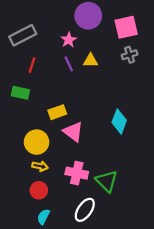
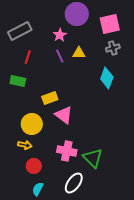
cyan diamond: (119, 121) -> (107, 78), moved
yellow arrow: (40, 166) -> (25, 145), moved

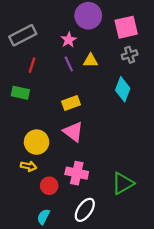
yellow rectangle: (50, 98) -> (71, 103), moved
green triangle: (93, 158) -> (123, 183), moved, turned 45
red circle: (34, 166) -> (49, 186), moved

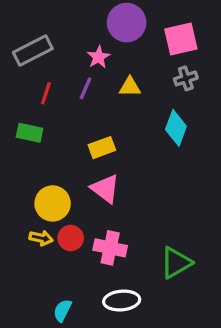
purple line: (69, 64) -> (85, 88), moved, turned 49
red circle: (49, 186) -> (71, 238), moved
white ellipse: (85, 210) -> (122, 301), turned 50

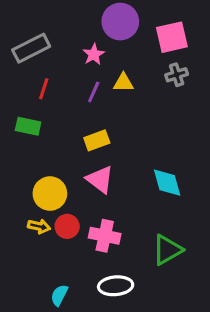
purple line: (85, 88) -> (94, 92), moved
cyan diamond: (176, 128) -> (167, 183), moved, turned -36

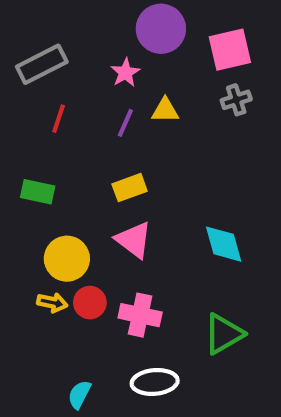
green rectangle: (28, 126) -> (38, 192), moved

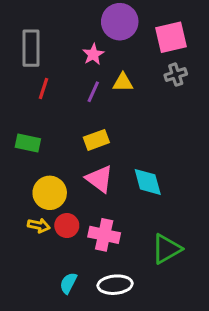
gray rectangle: (42, 64) -> (31, 48), turned -63
cyan diamond: (224, 244) -> (148, 182), moved
cyan semicircle: (79, 395) -> (68, 283), moved

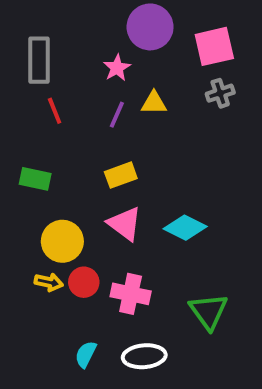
red line: (43, 89) -> (55, 111), turned -40
cyan diamond: (148, 182) -> (185, 228), turned -48
green triangle: (166, 249) -> (208, 311), turned -36

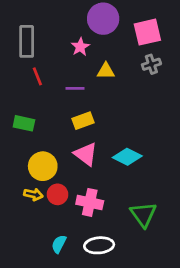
purple line: (117, 115) -> (75, 88), moved, turned 66

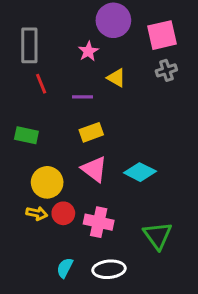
yellow triangle: (106, 71) -> (116, 78), turned 30

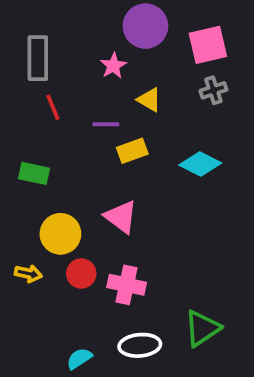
yellow rectangle: (91, 132) -> (132, 151), moved
cyan diamond: (140, 172) -> (200, 164), moved
yellow arrow: (37, 213) -> (28, 274), moved
green triangle: (158, 235) -> (202, 328), moved, turned 32
cyan semicircle: (65, 268) -> (79, 359), moved, turned 30

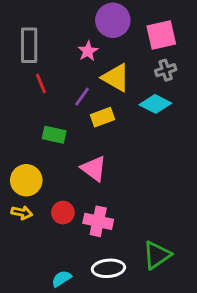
yellow triangle: (149, 100) -> (116, 78), size x1.5
purple line: (106, 124) -> (82, 97), turned -54
cyan diamond: (200, 164) -> (155, 104), moved
green rectangle: (34, 173) -> (54, 135), moved
yellow circle: (60, 234) -> (26, 180), moved

